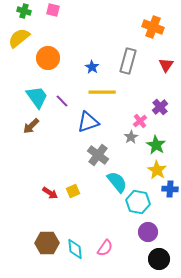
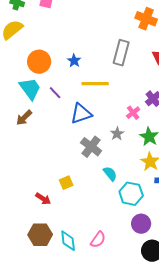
orange circle: (48, 58) -> (39, 62), moved
blue star: (92, 67) -> (74, 61), moved
gray star: (131, 137) -> (117, 134), moved
cyan semicircle: (117, 182) -> (110, 174), size x0.7
red arrow: (50, 193) -> (43, 199), moved

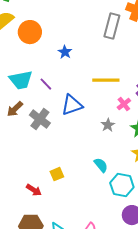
gray rectangle: (121, 53) -> (112, 26), moved
orange circle: (39, 62) -> (30, 32), moved
yellow line: (95, 84) -> (106, 80), moved
cyan trapezoid: (30, 89) -> (21, 80), turned 115
gray cross: (91, 147) -> (40, 119), moved

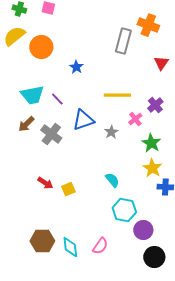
gray star: (108, 125) -> (111, 132), moved
cyan hexagon: (122, 185) -> (124, 210), moved
red arrow: (34, 190) -> (45, 183), moved

